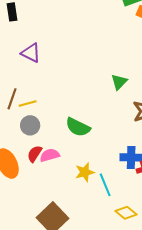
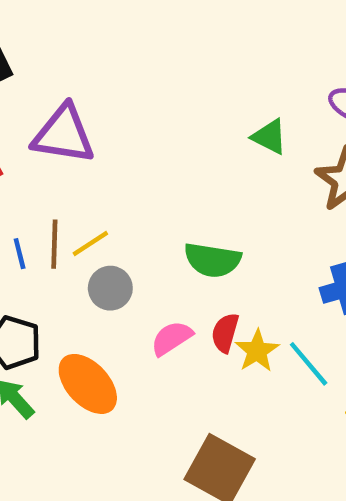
purple triangle: (31, 53) -> (64, 134), size x1.4
green triangle: (119, 82) -> (269, 137), turned -30
red semicircle: (35, 154) -> (225, 333), moved

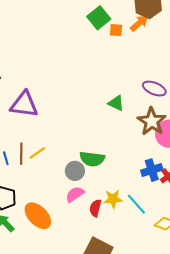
gray circle: (110, 288) -> (75, 171), moved
red semicircle: (225, 333) -> (95, 208), moved
yellow star: (257, 351) -> (113, 199), turned 30

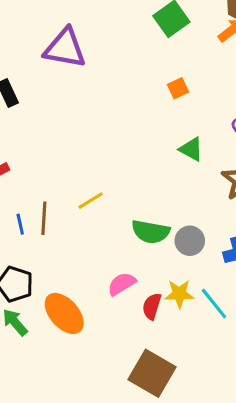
orange square: (116, 30) -> (178, 88), moved, turned -32
purple triangle: (24, 104) -> (65, 48), moved
yellow line: (37, 153) -> (91, 201), moved
gray circle: (75, 171) -> (190, 241), moved

